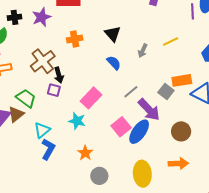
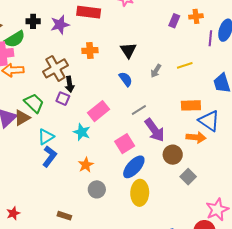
gray square: (166, 92) -> (188, 177), moved
brown circle: (181, 131) -> (173, 155), moved
blue ellipse: (139, 132) -> (134, 167), moved
orange arrow: (178, 163) -> (196, 137), moved

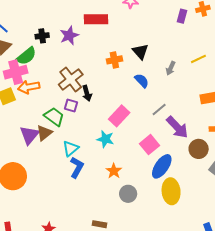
orange cross: (90, 51) -> (114, 60), moved
purple square: (63, 99) -> (71, 105), moved

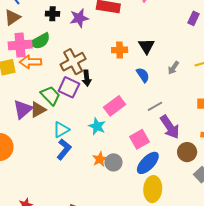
green semicircle: (26, 56) -> (40, 41), moved
purple square: (71, 105) -> (69, 87), size x1.5
gray circle: (128, 194) -> (113, 162), moved

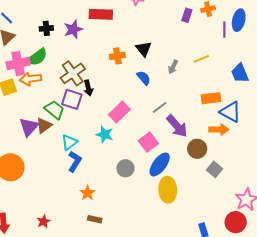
orange star: (100, 159) -> (88, 193), moved

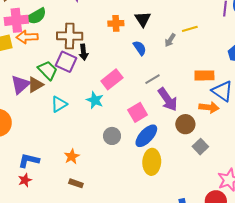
yellow line: (201, 59) -> (190, 29), moved
brown cross: (73, 73) -> (70, 36), turned 30
blue L-shape: (75, 161) -> (29, 160), moved, turned -115

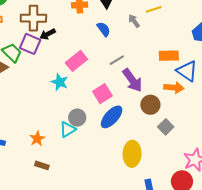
gray arrow: (170, 40) -> (134, 21), turned 112
black arrow: (84, 52) -> (48, 34), turned 70
cyan triangle: (59, 104) -> (68, 129), moved
yellow ellipse: (152, 162) -> (132, 154), moved

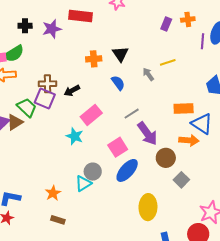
brown cross: (33, 18) -> (48, 84), moved, size x0.7
black arrow: (48, 34) -> (72, 91), moved

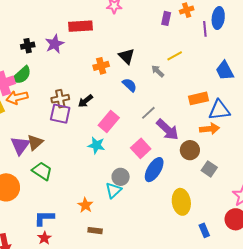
green trapezoid: (27, 107) -> (42, 171), moved
blue triangle: (202, 124) -> (219, 110), turned -30

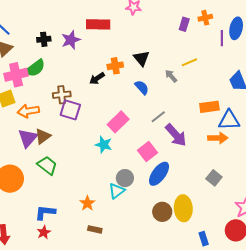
orange arrow: (17, 97) -> (28, 111), moved
brown cross: (60, 99) -> (62, 95), moved
black arrow: (85, 101) -> (97, 78), moved
brown circle: (190, 150) -> (162, 212), moved

